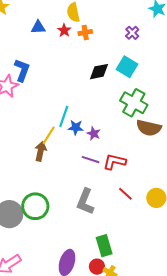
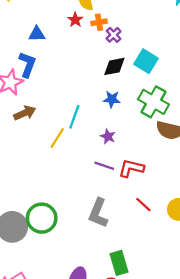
blue triangle: (38, 27) -> (37, 34), moved
purple cross: (132, 33) -> (114, 35), moved
blue star: (76, 127) -> (112, 99), moved
brown arrow: (41, 151) -> (25, 113), moved, turned 54

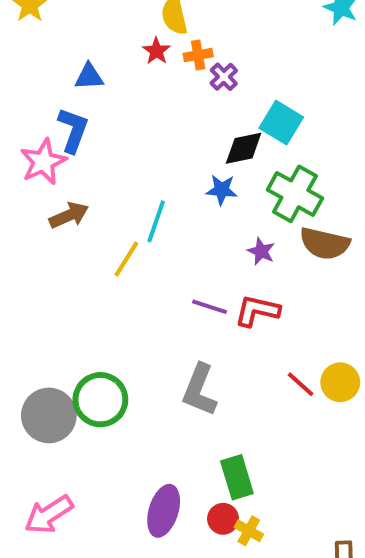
black diamond: (114, 66) -> (244, 148), moved
purple star: (108, 136) -> (261, 251), moved
red line: (143, 204) -> (301, 384), moved

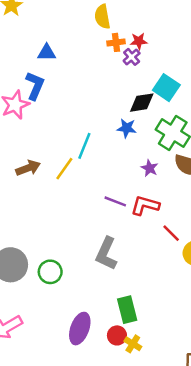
red star: (156, 51) -> (139, 41), moved, turned 30
brown arrow: (69, 215) -> (28, 168), moved
red line: (301, 384) -> (171, 233), moved
green circle: (100, 400) -> (50, 272), moved, size x0.7

